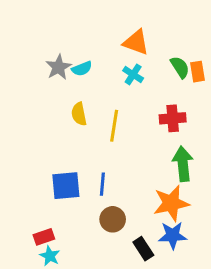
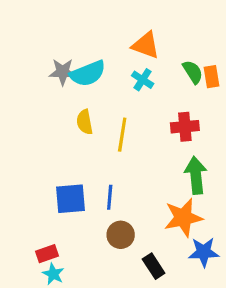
gray star: (58, 67) -> (63, 72), turned 30
cyan semicircle: (82, 69) -> (88, 73), size x1.6
blue star: (173, 235) -> (204, 252), moved

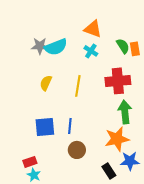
yellow semicircle: (85, 122) -> (46, 83), moved, turned 35
red cross: (185, 127) -> (118, 81), size x1.4
black rectangle: (154, 266) -> (109, 171), moved

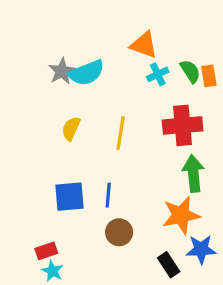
gray star: (40, 46) -> (62, 71), turned -30
cyan cross: (91, 51) -> (158, 74), moved, turned 32

